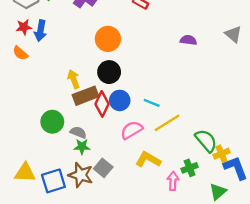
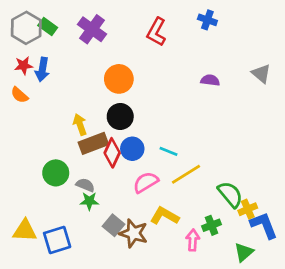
brown star: (81, 175) -> (134, 233), moved

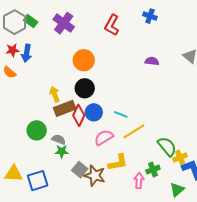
yellow L-shape: (164, 216) -> (118, 162), turned 140

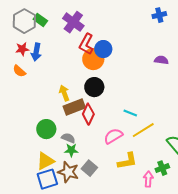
blue cross: (150, 16) -> (159, 15), turned -32
red L-shape: (112, 25) -> (86, 44), moved
blue circle: (94, 112) -> (103, 49), moved
yellow triangle: (14, 174) -> (45, 161), moved, turned -30
brown star: (95, 176) -> (68, 172), moved

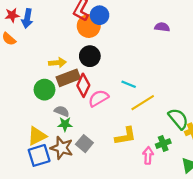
yellow arrow: (64, 93) -> (57, 63), turned 105
green circle: (46, 129) -> (44, 90), moved
pink semicircle: (113, 136) -> (98, 98), moved

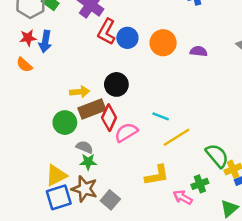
orange circle: (89, 26) -> (163, 43), moved
gray square: (84, 144) -> (110, 200), moved
pink arrow: (148, 155) -> (183, 197), turned -63

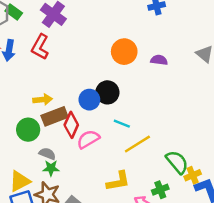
red L-shape: (107, 32) -> (40, 47), moved
blue circle: (127, 38) -> (89, 100), moved
black circle: (116, 84) -> (107, 92), moved

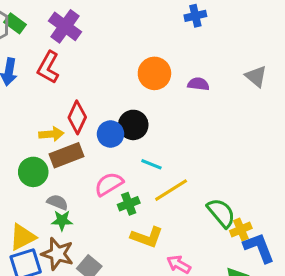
red diamond: (71, 125) -> (77, 117), moved
yellow L-shape: (118, 181) -> (147, 237), turned 30
green cross: (160, 190) -> (129, 204), moved

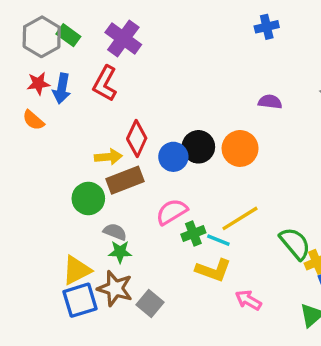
orange circle: (154, 73) -> (240, 148), moved
cyan line: (151, 164) -> (218, 240), moved

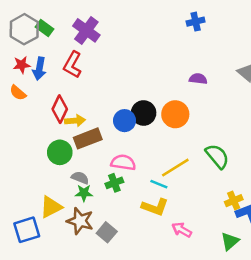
red diamond: (137, 138) -> (60, 109), moved
pink semicircle: (172, 212) -> (123, 163), turned 40
green cross: (193, 233) -> (114, 183), moved
green semicircle: (295, 243) -> (217, 156), moved
blue square: (80, 300) -> (27, 230), moved

